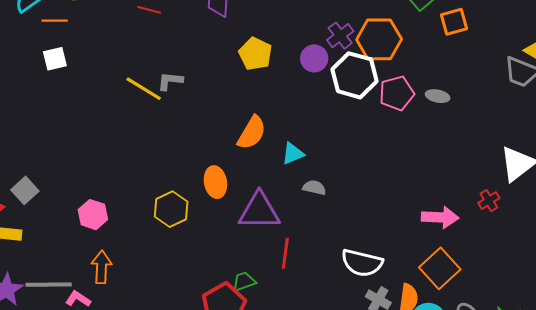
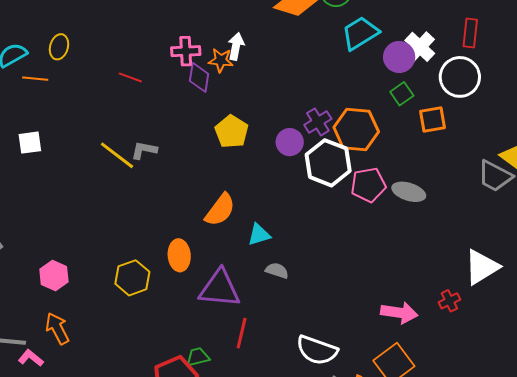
white square: (55, 59) -> (30, 143), moved
gray ellipse: (438, 96) -> (409, 192), size x1.4
orange arrow: (101, 267) -> (57, 328), turned -36

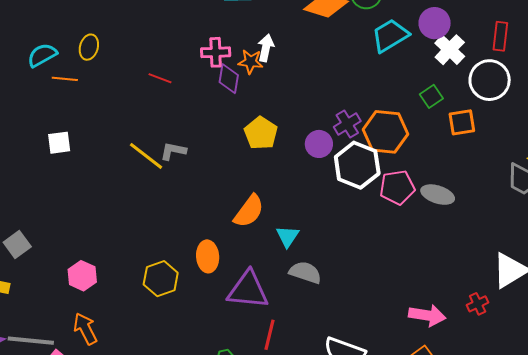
purple circle: (399, 57) -> (435, 23), moved
cyan triangle: (259, 235) -> (288, 236), turned -40
gray semicircle: (277, 271) -> (305, 272), size x1.4

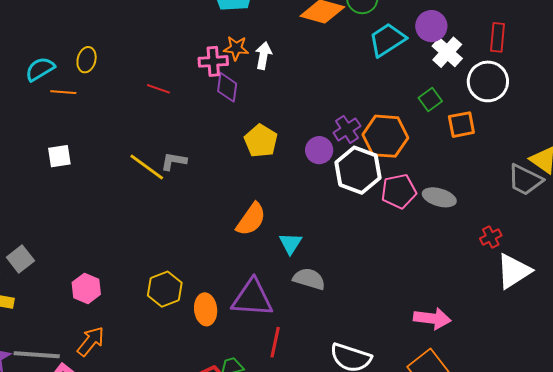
orange star: (251, 62) -> (236, 48), moved
orange ellipse: (208, 256) -> (206, 309), moved
red cross: (478, 304) -> (491, 237), moved
orange arrow: (85, 329) -> (91, 341), turned 68

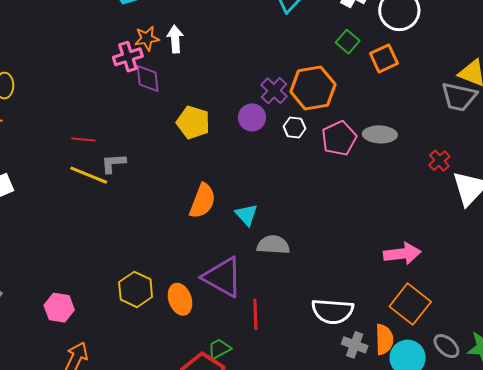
red line: (158, 89) -> (83, 140), moved
white hexagon: (358, 170) -> (294, 127), size x0.5
purple triangle: (252, 298) -> (223, 277), turned 39

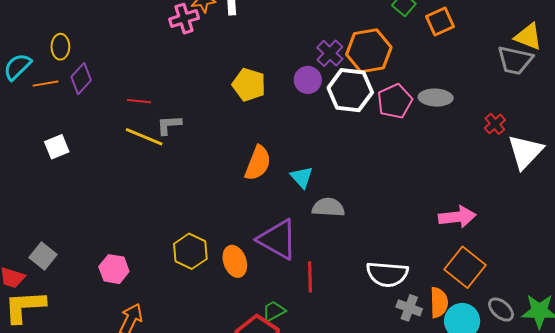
purple diamond: (148, 79) -> (81, 79), moved, turned 48
white hexagon: (294, 127) -> (350, 90), size x2.0

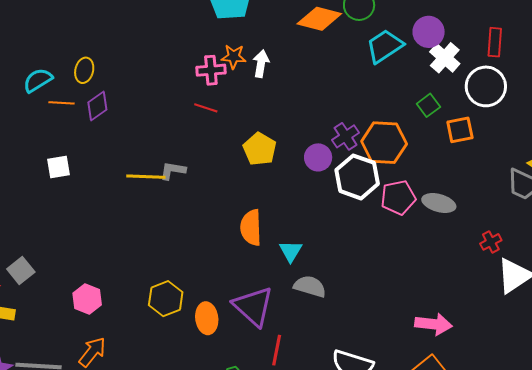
red line: (139, 101) -> (206, 108), moved
yellow line: (144, 137) -> (146, 177), turned -33
orange semicircle: (258, 163) -> (251, 228), turned 144

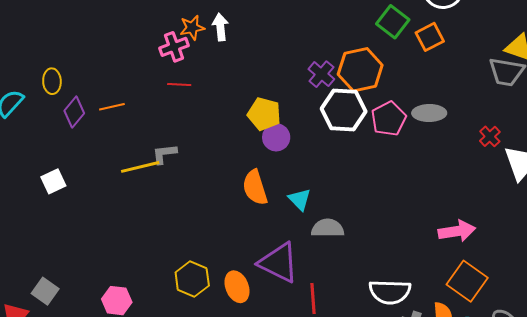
orange line: (61, 103) -> (112, 107), moved
green square: (428, 105) -> (393, 22), size x1.4
yellow pentagon: (260, 149) -> (264, 114), moved
purple circle: (318, 157) -> (276, 137), moved

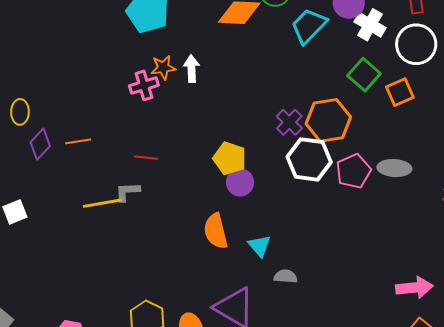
red line: (179, 84) -> (146, 158), moved
gray semicircle: (328, 228) -> (286, 276), size x0.7

